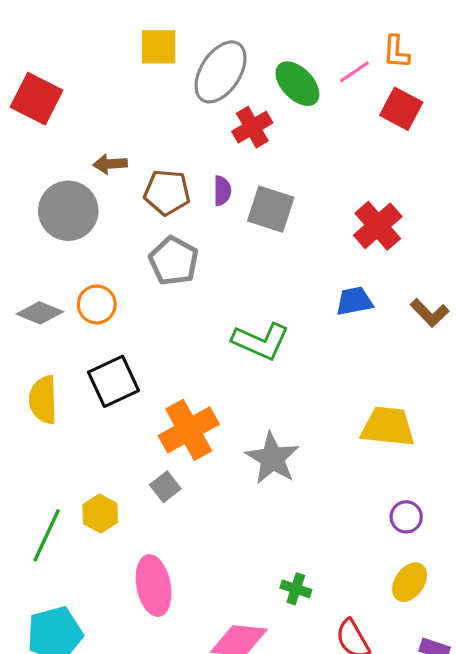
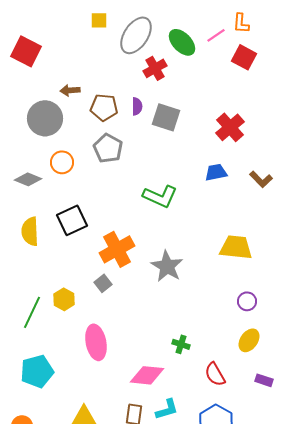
yellow square: (159, 47) -> (99, 20), size x0.7
orange circle: (97, 304) -> (62, 162), moved

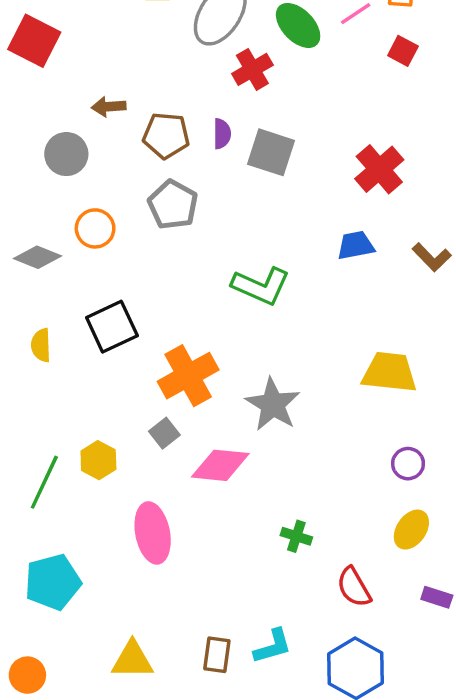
red square: (244, 57) -> (403, 51), size x0.7
gray circle: (45, 118) -> (66, 154), size x0.7
yellow semicircle: (30, 231) -> (41, 345), size x0.7
pink diamond: (147, 375) -> (220, 465), moved

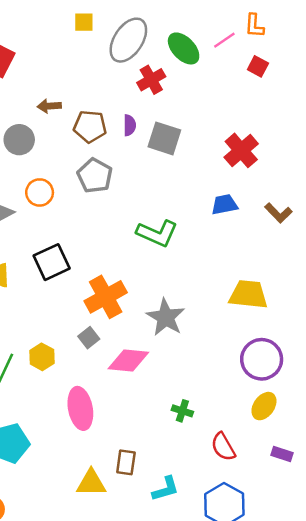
purple circle: (408, 464) -> (262, 359), size x1.8
brown rectangle: (217, 655) -> (126, 462), moved
yellow triangle: (132, 660) -> (91, 483), moved

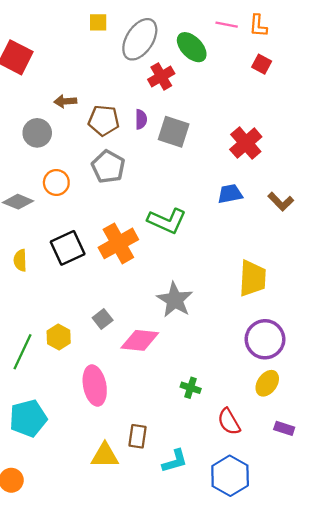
pink line: (224, 40) -> (227, 25), moved, turned 45
yellow trapezoid: (248, 294) -> (253, 278), turned 87
orange cross: (106, 297) -> (118, 243), moved

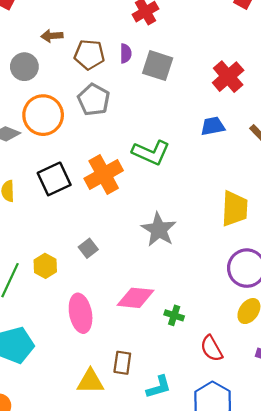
orange circle: (56, 183) -> (43, 115), size x1.6
pink diamond: (140, 340) -> (136, 298), moved

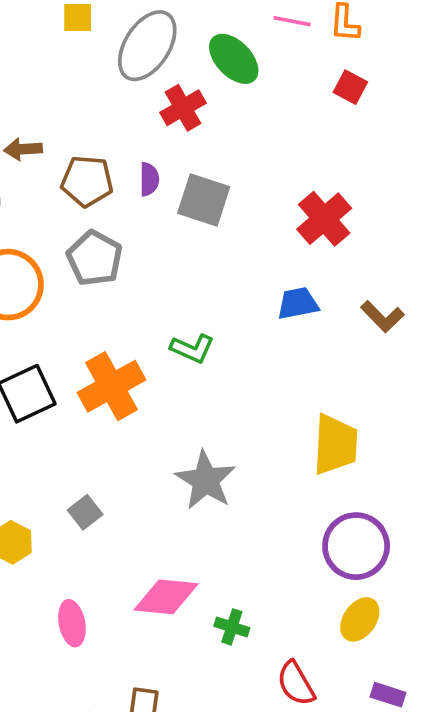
green L-shape: (151, 153) -> (192, 349), size x0.7
pink ellipse: (81, 313) -> (72, 623), size x0.7

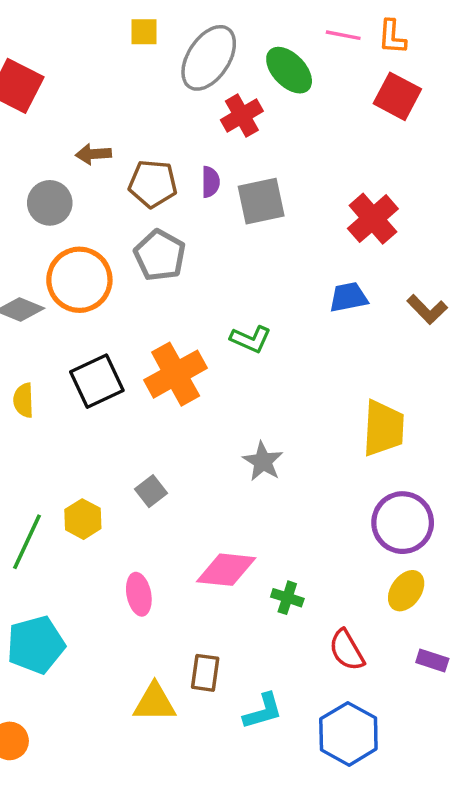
red square: (350, 87) -> (397, 96), size x1.5
gray square: (204, 200) -> (261, 201), turned -30
gray star: (206, 480) -> (263, 461), size x0.7

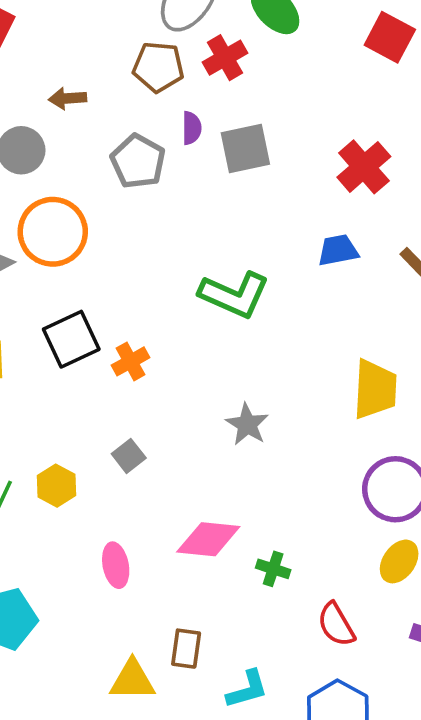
brown pentagon: (153, 184) -> (158, 67), moved
gray pentagon: (160, 255) -> (138, 161), moved
green L-shape: (251, 339) -> (234, 295), size x1.6
orange cross: (176, 374) -> (131, 361), moved, size x0.6

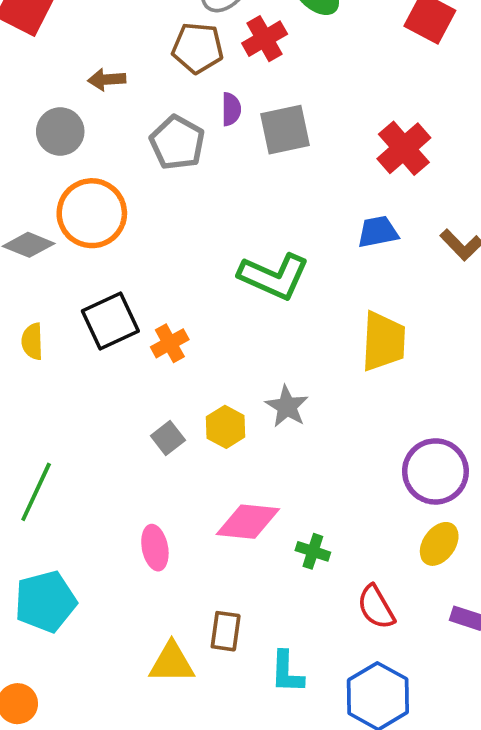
yellow trapezoid: (375, 389) -> (383, 341), moved
yellow hexagon: (56, 486) -> (226, 427), moved
cyan L-shape: (247, 689) -> (287, 672), turned 108

